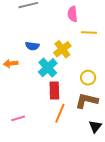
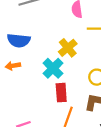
blue semicircle: (32, 46) -> (19, 40), moved, size x1.5

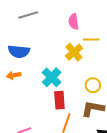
yellow cross: (68, 48) -> (74, 52), moved

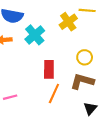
cyan cross: (52, 77) -> (35, 35), moved

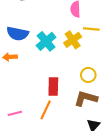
cyan cross: (35, 35) -> (46, 41), moved
orange line: (54, 93) -> (46, 110), moved

